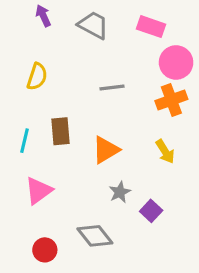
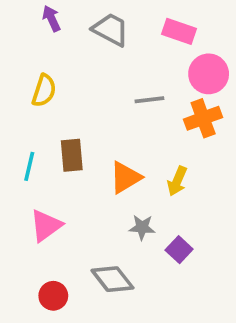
gray line: (112, 87) -> (149, 100), moved
yellow arrow: (165, 152) -> (177, 181), moved, turned 55
gray star: (120, 192) -> (142, 227), turned 30

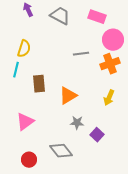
cyan line: (29, 166) -> (16, 70), moved
yellow arrow: (177, 181) -> (109, 98), moved

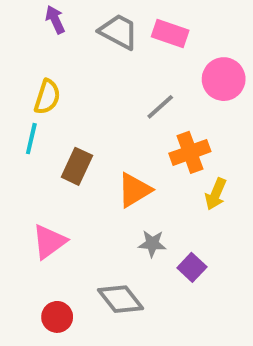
pink rectangle: (97, 17) -> (170, 33), moved
gray line: (81, 54) -> (160, 107), turned -35
orange cross: (110, 64) -> (190, 152), moved
brown rectangle: (39, 84) -> (77, 166), turned 30

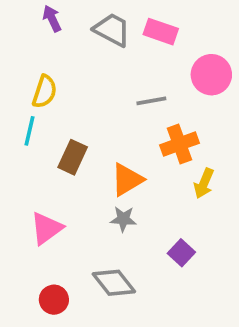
gray line: (160, 107) -> (151, 101), turned 32
gray star: (152, 244) -> (123, 219), moved

